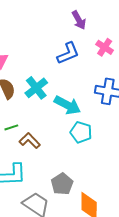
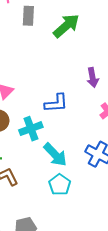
blue L-shape: (68, 53) -> (56, 103), moved

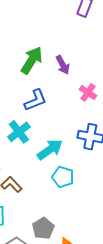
green arrow: (66, 26) -> (32, 60), moved
cyan arrow: (55, 155) -> (50, 150), turned -64

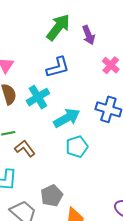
cyan pentagon: (63, 177) -> (77, 147), turned 30

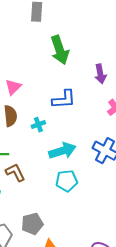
green arrow: (58, 27) -> (60, 50), moved, turned 112
cyan cross: (38, 97) -> (38, 125), size x0.6

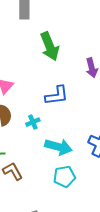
cyan arrow: (62, 151) -> (58, 147), turned 36

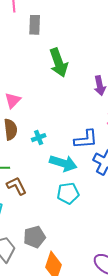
blue L-shape: (57, 95) -> (86, 139), moved

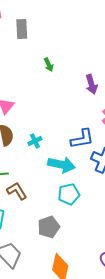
green arrow: (59, 63) -> (49, 65), size x0.5
gray pentagon: (34, 237) -> (49, 227), moved

